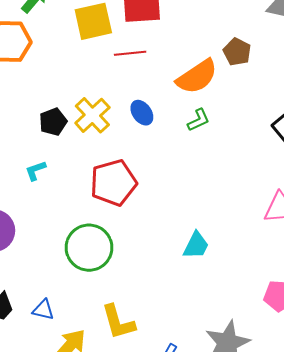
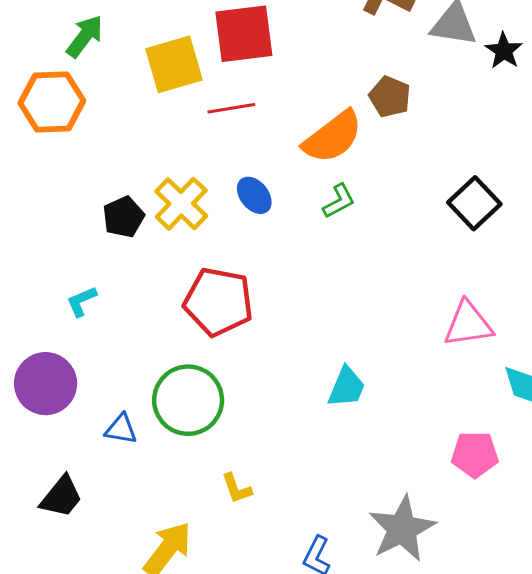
cyan L-shape: (36, 171) -> (82, 301), moved
red pentagon: (113, 183) -> (218, 302), turned 30
blue triangle: (43, 310) -> (121, 429), moved
yellow L-shape: (118, 322) -> (237, 488), moved, size x0.6

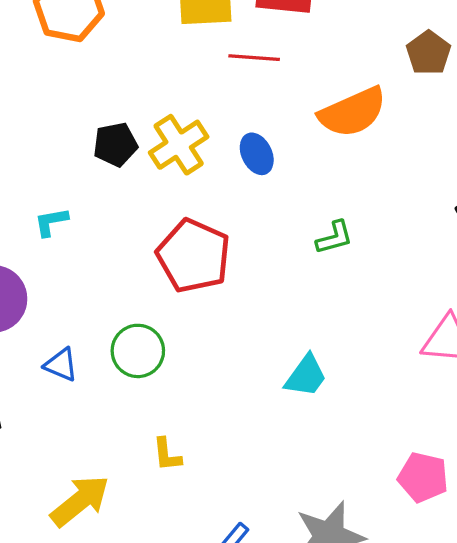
brown pentagon: (390, 97) -> (429, 53), moved
green L-shape: (339, 201) -> (334, 238), moved
green circle: (188, 400) -> (138, 351), size x0.7

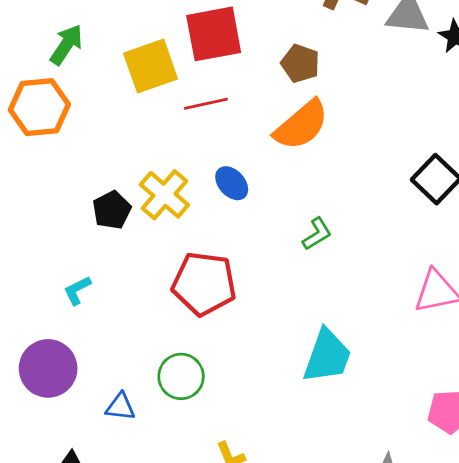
brown pentagon: (429, 53) -> (300, 63), moved
cyan trapezoid: (306, 376) -> (327, 356), size x1.4

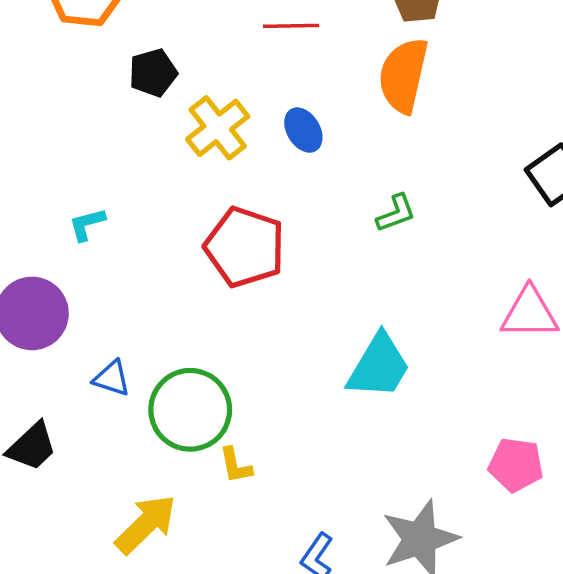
orange semicircle: (301, 125) -> (403, 75), turned 132
black pentagon: (112, 210) -> (153, 73), moved
green circle: (181, 376) -> (190, 410), moved, size x1.4

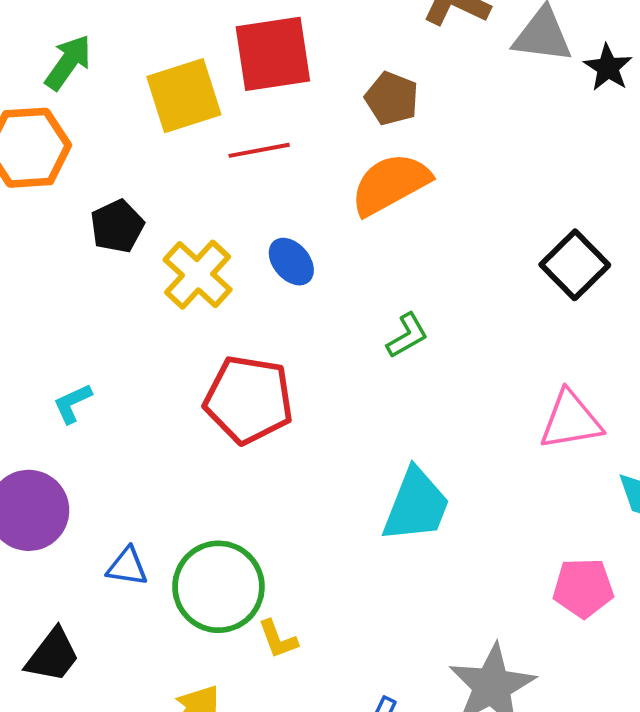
orange semicircle: (403, 75) -> (390, 184), turned 58

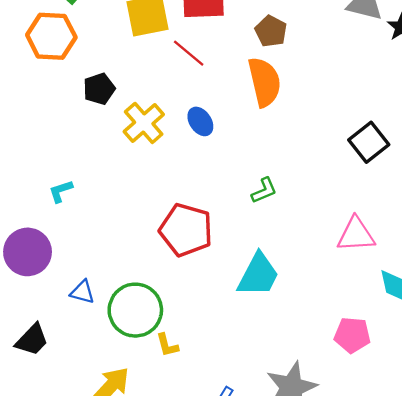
red line: (259, 150) -> (189, 53), turned 44
orange semicircle: (390, 184) -> (264, 82), turned 99
green L-shape: (407, 336) -> (264, 191), moved
red pentagon: (249, 400) -> (186, 230), moved

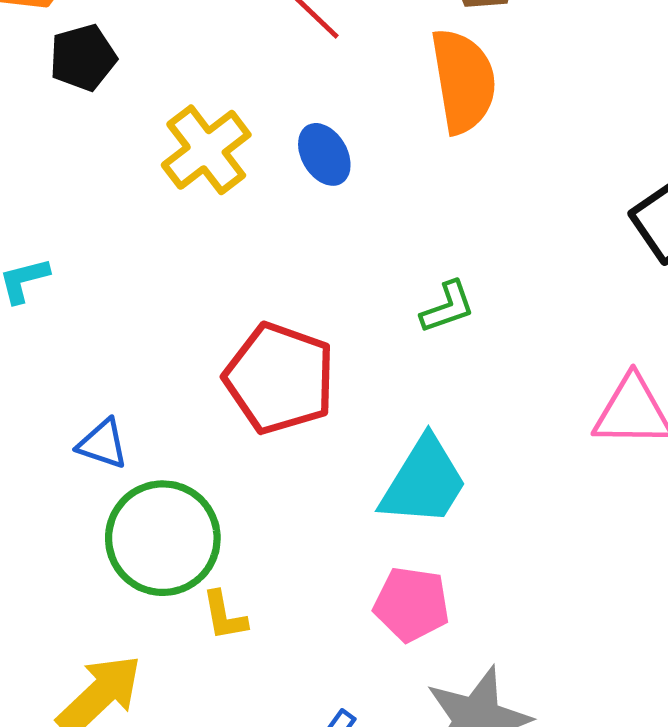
black pentagon: (99, 89) -> (83, 58), moved
blue triangle: (82, 292) -> (103, 444), moved
pink pentagon: (352, 335) -> (412, 604), moved

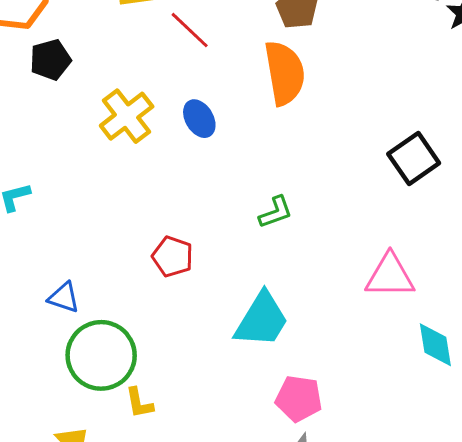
red pentagon: (280, 378) -> (173, 257), size x0.6
pink pentagon: (412, 604) -> (299, 399), moved

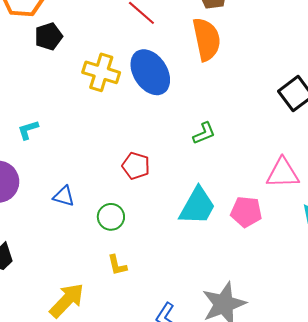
yellow cross: (127, 116) -> (101, 72), turned -33
blue ellipse: (199, 119) -> (150, 72), size x1.8
green circle: (101, 355) -> (111, 217), moved, size x0.6
pink pentagon: (299, 399) -> (246, 212), moved

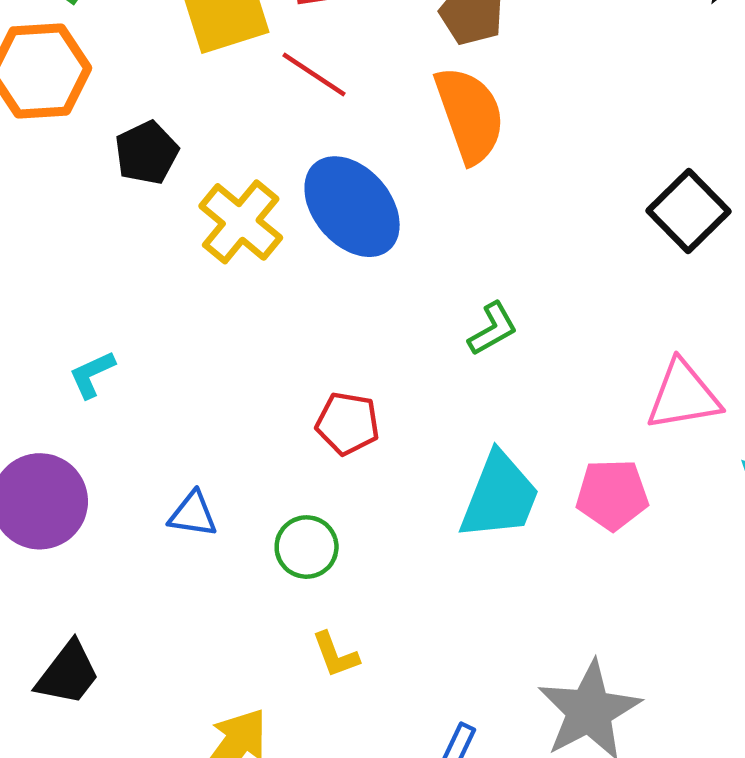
black pentagon: (49, 36) -> (147, 153), moved
yellow cross: (101, 72) -> (241, 222), turned 30

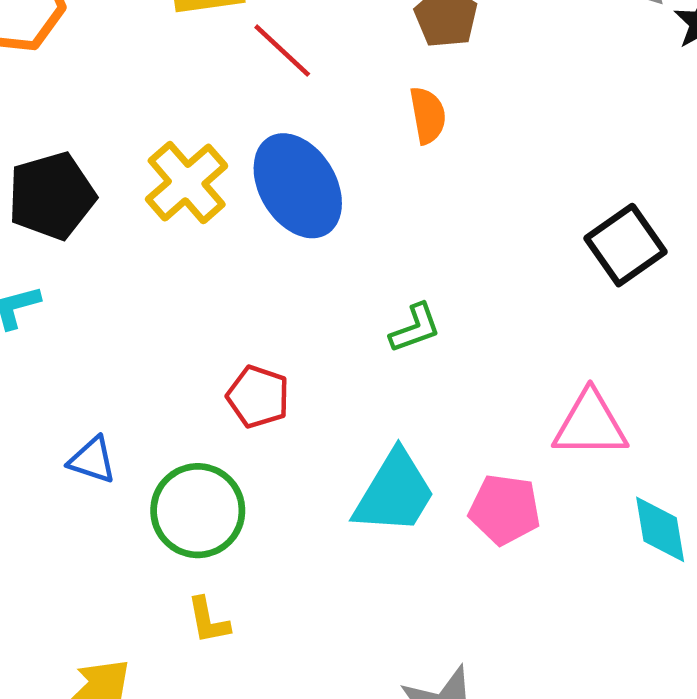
orange semicircle: (470, 115) -> (428, 115), size x0.6
black pentagon: (147, 153) -> (52, 196), moved, size x1.4
green circle: (307, 547) -> (198, 511), size x1.5

